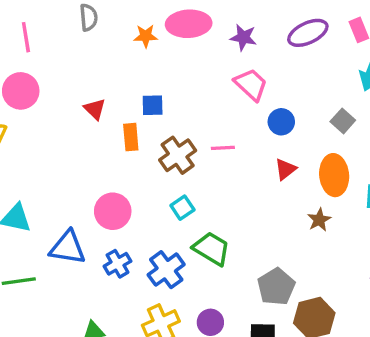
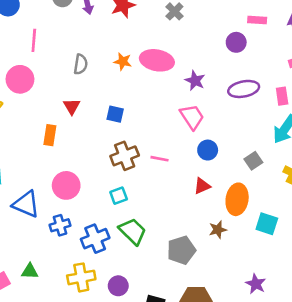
gray semicircle: (89, 17) -> (81, 64), moved
orange rectangle: (131, 137) -> (50, 135), moved
gray pentagon: (276, 287) -> (181, 250), moved

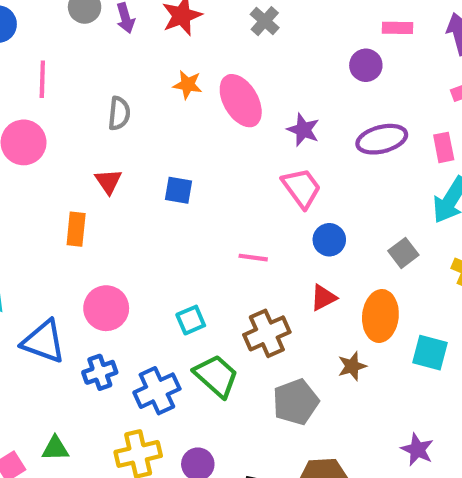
pink ellipse: (157, 60) -> (241, 101), turned 52
orange star: (123, 61) -> (188, 85), moved
brown cross: (125, 156) -> (267, 333), moved

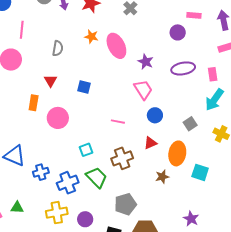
pink circle: (106, 308) -> (58, 118), moved
gray pentagon: (296, 402) -> (125, 204), moved

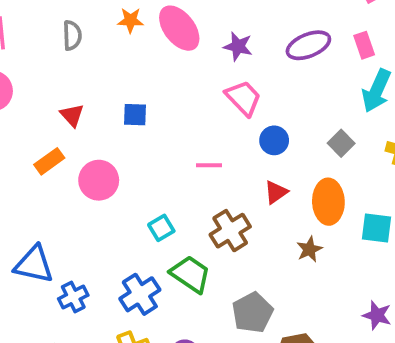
gray semicircle: (58, 48) -> (72, 35), moved
orange rectangle: (34, 103) -> (49, 161), turned 56
blue cross: (41, 172) -> (73, 297), moved

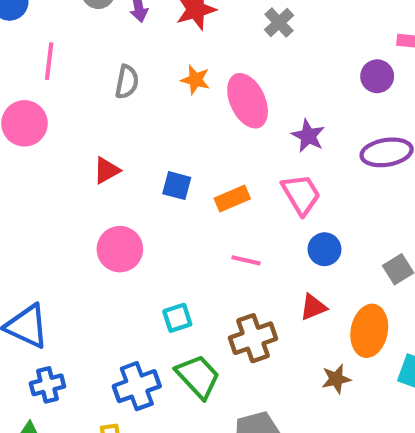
red triangle: (72, 115) -> (107, 170), turned 30
orange rectangle: (49, 161) -> (232, 199), moved
blue cross: (73, 297) -> (47, 385), moved

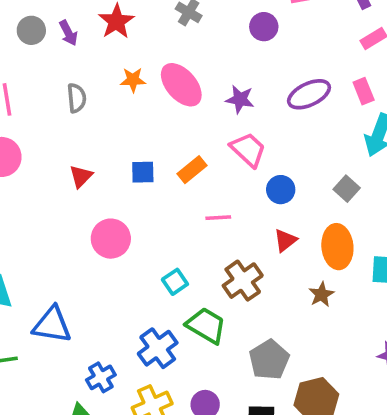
purple circle: (377, 76) -> (264, 27), moved
blue cross: (47, 385) -> (101, 377), moved

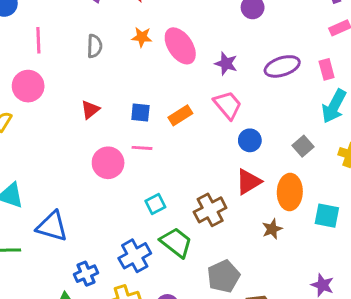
pink line: (218, 218) -> (142, 148), moved
red triangle: (285, 240) -> (248, 182), size x1.4

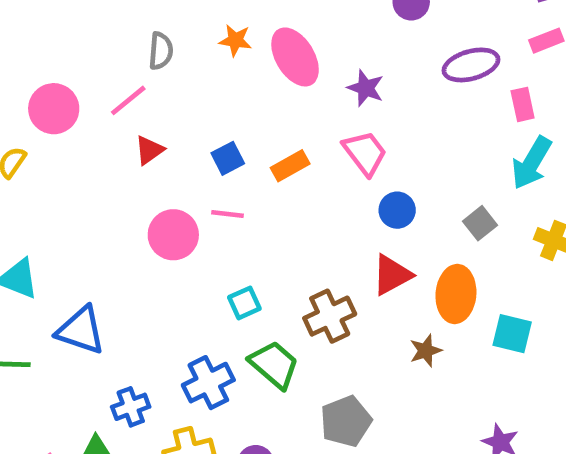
pink line: (38, 40) -> (128, 100), moved, turned 50
purple ellipse: (282, 66) -> (471, 65), moved
blue square: (140, 112) -> (228, 158), turned -36

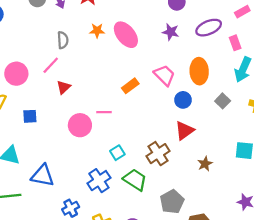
purple star: (366, 88) -> (171, 32), moved
blue square: (228, 158) -> (30, 116), moved, turned 32
orange ellipse: (456, 294) -> (199, 71), moved
blue cross: (208, 383) -> (99, 181), moved

